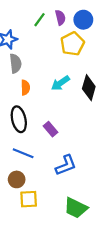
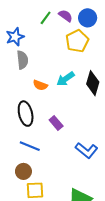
purple semicircle: (60, 18) -> (66, 16), turned -40
orange semicircle: (25, 88) -> (40, 85), moved, turned 112
blue L-shape: (66, 165) -> (87, 150), moved, turned 60

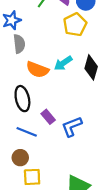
orange semicircle: (40, 85) -> (37, 70), size x1.5
purple rectangle: (56, 123) -> (48, 117), moved
blue L-shape: (87, 150) -> (72, 126), moved, turned 120

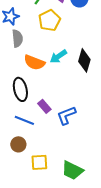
yellow pentagon: (75, 25) -> (49, 20), moved
yellow square: (32, 177) -> (39, 162), moved

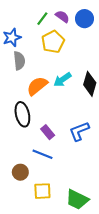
orange semicircle: (34, 62) -> (37, 86), turned 120
blue L-shape: (66, 115) -> (79, 131), moved
blue line: (24, 120) -> (42, 154), moved

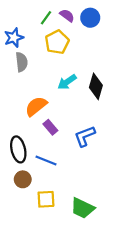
orange semicircle: (37, 86) -> (36, 106), moved
black ellipse: (22, 114) -> (18, 149), moved
purple rectangle: (48, 132) -> (50, 127), moved

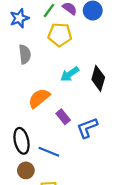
blue star: (14, 38) -> (19, 18), moved
yellow pentagon: (57, 42) -> (60, 35), turned 30
purple rectangle: (50, 127) -> (63, 117), moved

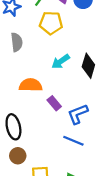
orange semicircle: (39, 98) -> (31, 85), turned 40
blue line: (49, 152) -> (73, 141), moved

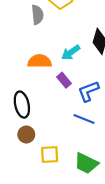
gray semicircle: (17, 42) -> (37, 15), moved
cyan arrow: (61, 61) -> (71, 52), moved

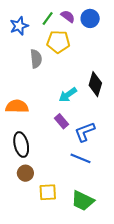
orange semicircle: (40, 61) -> (17, 106), moved

